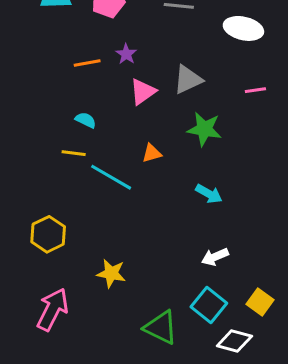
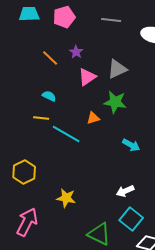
orange line: (87, 63) -> (50, 58), turned 54
green star: (204, 129) -> (115, 102), moved
white arrow: (215, 257) -> (125, 191), moved

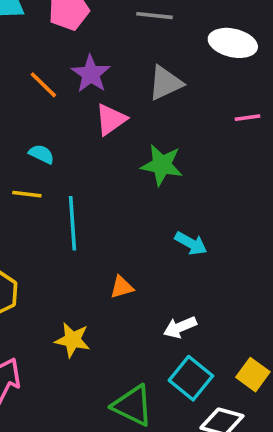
purple star: (76, 52) -> (91, 74), size x1.5
gray triangle: (117, 69) -> (165, 83), moved
orange triangle: (93, 118) -> (122, 287), moved
cyan line: (66, 134) -> (72, 223), turned 56

